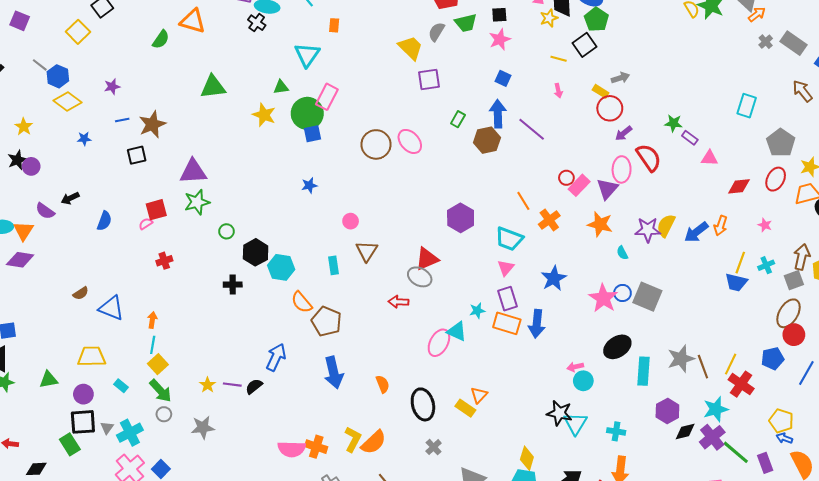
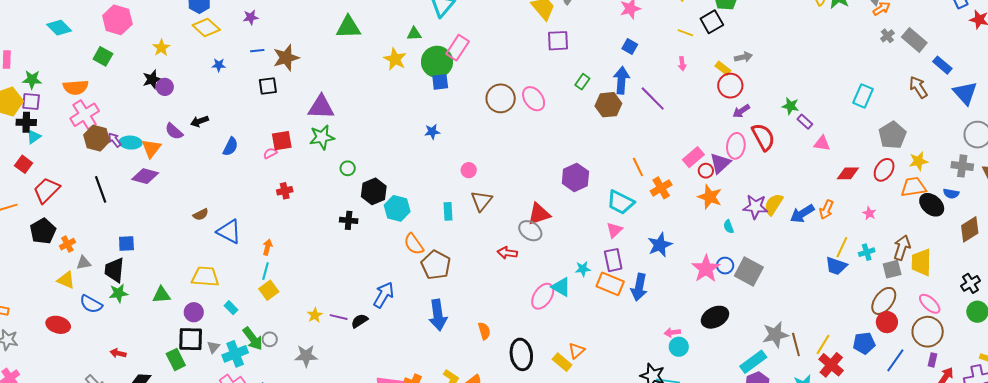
red circle: (566, 178) -> (706, 171), moved
cyan rectangle: (644, 371) -> (753, 362), moved, turned 44
green arrow: (160, 391) -> (253, 339), moved

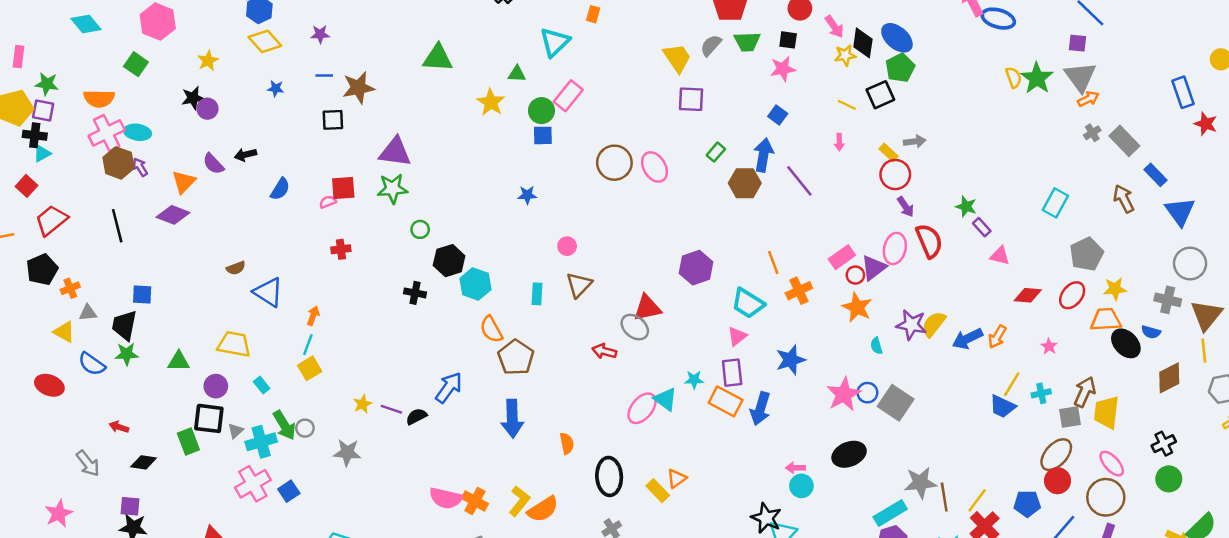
green circle: (437, 62) -> (541, 111), size x0.7
purple arrow: (741, 111) -> (906, 207), turned -96
cyan ellipse: (131, 143) -> (138, 132), moved

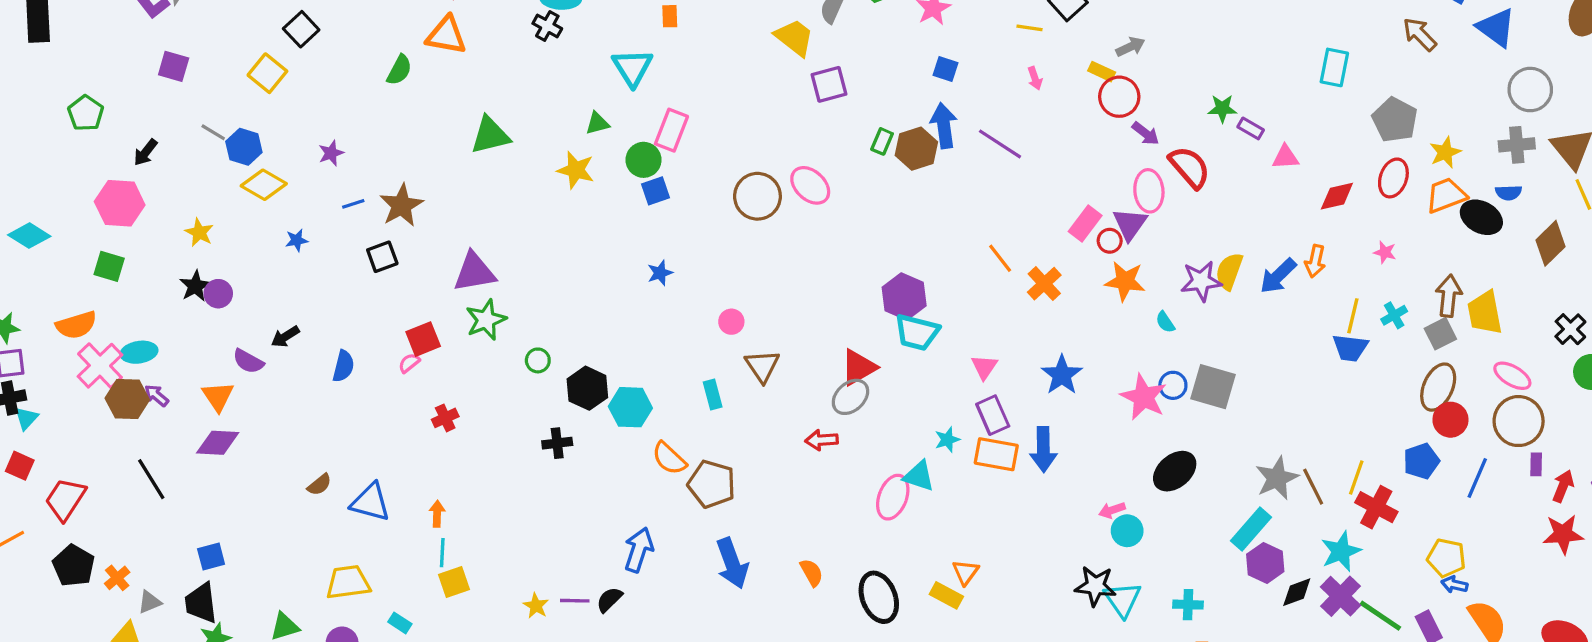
brown hexagon: (745, 183) -> (916, 149), moved
cyan trapezoid: (748, 303) -> (917, 332), moved
gray ellipse: (635, 327) -> (850, 397), turned -64
yellow square: (310, 368) -> (454, 582), turned 30

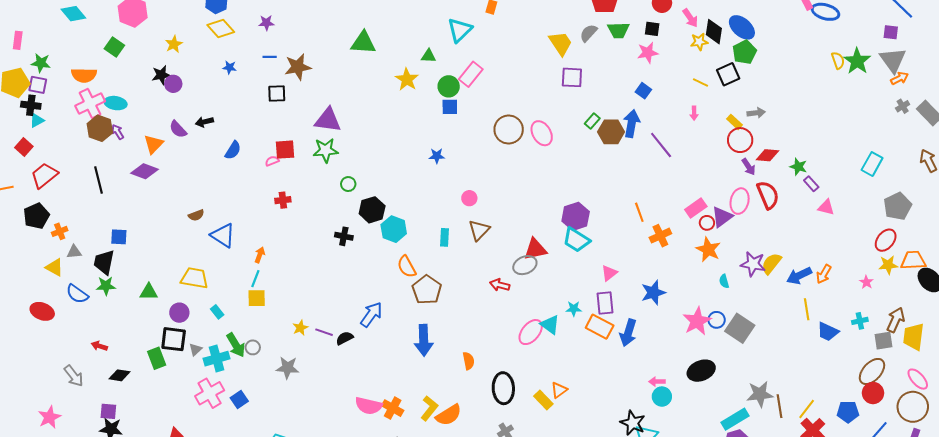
yellow star: (1445, 152) -> (888, 265), moved
red diamond: (1337, 196) -> (767, 155), moved
yellow line: (1353, 316) -> (807, 309), moved, turned -40

